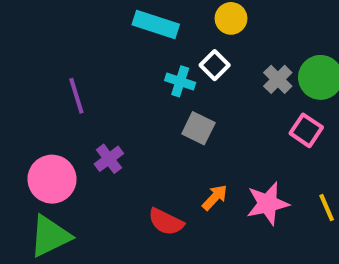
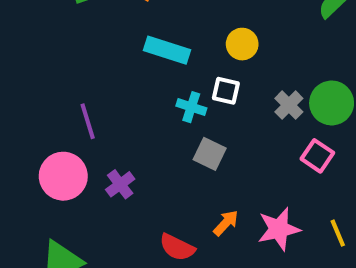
white square: (215, 65) -> (226, 91), turned -32
pink circle: (52, 179) -> (63, 176), moved

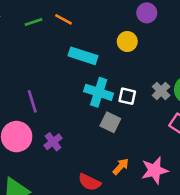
yellow circle: (242, 44) -> (127, 42), moved
white square: (226, 91) -> (127, 96), moved
cyan cross: (191, 107) -> (99, 92), size x1.5

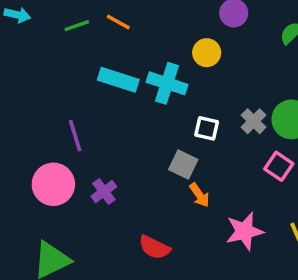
cyan rectangle: (83, 56) -> (118, 80), moved
cyan cross: (99, 92) -> (167, 83), moved
orange arrow: (121, 166) -> (199, 195), moved, turned 102

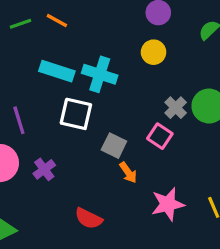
yellow circle: (207, 53) -> (154, 52), moved
white square: (207, 128) -> (76, 114), moved, size x1.5
pink square: (279, 166) -> (160, 136), moved

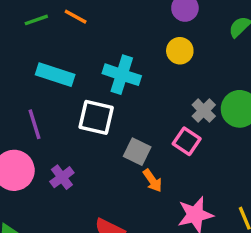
cyan rectangle: (57, 71) -> (55, 75), moved

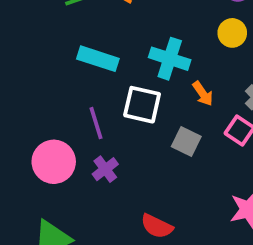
purple line: (35, 124) -> (96, 123), moved
orange arrow: (152, 181) -> (203, 94), moved

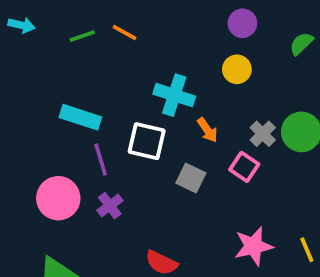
cyan rectangle: (98, 59) -> (80, 117), moved

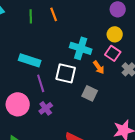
orange line: (125, 32) -> (54, 14), turned 40
green line: (82, 36) -> (31, 16), turned -72
pink square: (244, 167) -> (113, 53), moved

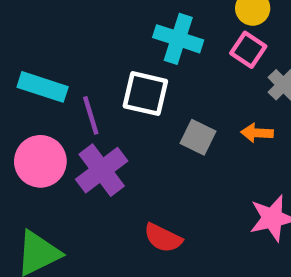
cyan rectangle: (30, 60) -> (43, 87), moved
orange arrow: (99, 67) -> (257, 133), moved, turned 128
purple cross: (46, 108) -> (102, 170), size x1.6

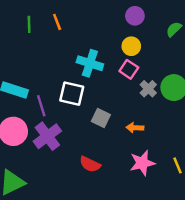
orange arrow: (257, 133) -> (135, 128), moved
red semicircle: (163, 238) -> (90, 164), moved

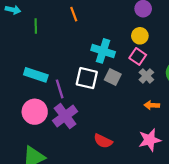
green line: (29, 24) -> (36, 26), moved
gray cross: (148, 89) -> (146, 76), moved
gray square: (101, 118) -> (113, 77), moved
orange arrow: (135, 128) -> (152, 105), moved

